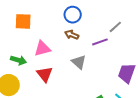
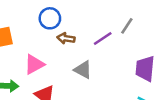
blue circle: (73, 15) -> (50, 18), moved
gray line: (115, 27) -> (127, 26), moved

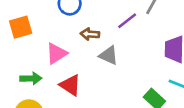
brown arrow: (66, 38) -> (90, 34), moved

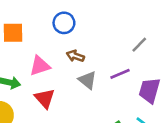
purple line: (127, 21) -> (120, 74), moved

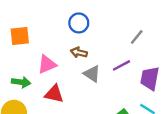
blue circle: (64, 23) -> (79, 23), moved
red triangle: (45, 98) -> (54, 94), turned -30

